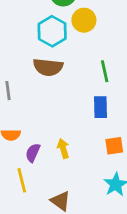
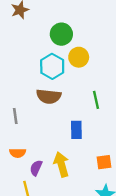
blue rectangle: (100, 107) -> (76, 130), moved
yellow arrow: (63, 149) -> (61, 164), size x1.5

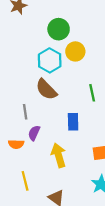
brown semicircle: (49, 96) -> (46, 89), turned 40
gray line: (15, 116) -> (25, 112), moved
purple semicircle: (36, 168) -> (34, 133), moved

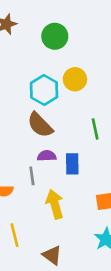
green circle: (59, 29) -> (55, 36), moved
gray line: (25, 112) -> (32, 176), moved
purple semicircle: (34, 133) -> (47, 156), moved, turned 64

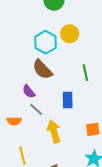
purple semicircle: (47, 156) -> (29, 92), moved, turned -128
gray line: (32, 176) -> (36, 109), turned -40

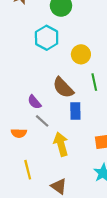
yellow circle: (70, 34) -> (81, 54), moved
cyan hexagon: (46, 42) -> (47, 38), moved
brown semicircle: (42, 69) -> (63, 88), moved

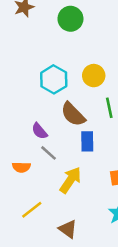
cyan hexagon: (47, 38) -> (54, 79), moved
yellow arrow: (61, 144) -> (70, 180), turned 50
yellow line: (28, 170) -> (32, 210), turned 66

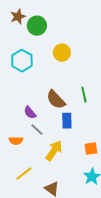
green circle: (70, 19) -> (37, 26), moved
yellow circle: (94, 76) -> (62, 53), moved
cyan hexagon: (54, 79) -> (22, 61), moved

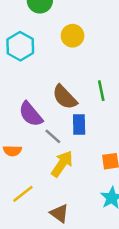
purple semicircle: (30, 113) -> (31, 114), size x1.5
gray line: (37, 130) -> (53, 136), moved

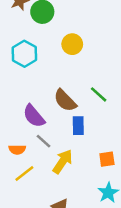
green line: (101, 91) -> (99, 94), turned -36
gray line: (53, 136) -> (43, 141), moved
yellow line: (23, 194) -> (24, 174), moved

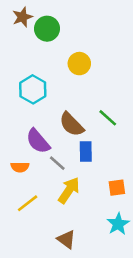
cyan hexagon: (24, 54) -> (33, 89), moved
gray line: (43, 141) -> (57, 163), moved
orange semicircle: (17, 150) -> (20, 167), moved

